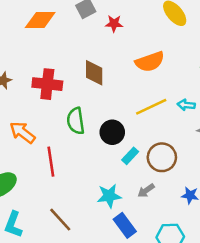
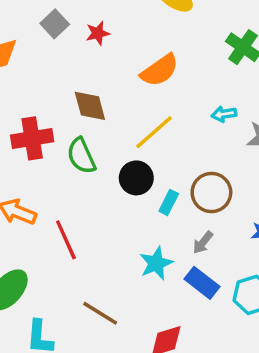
yellow line: (151, 107) -> (154, 132), moved
green semicircle: (76, 121) -> (81, 156), moved
blue rectangle: (125, 225) -> (202, 283), moved

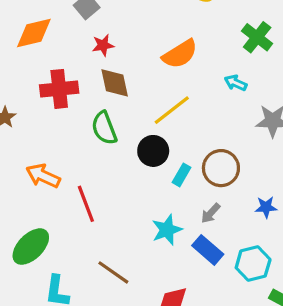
red star: (98, 33) -> (103, 45), moved
cyan arrow: (224, 114) -> (236, 83), moved, turned 30
red cross: (32, 138) -> (59, 89), moved

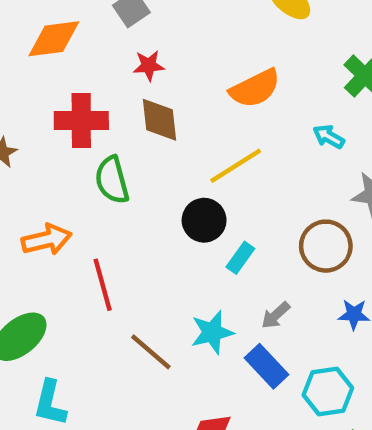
green semicircle: (104, 128) -> (112, 180), moved
brown circle: (221, 168) -> (326, 246), moved
orange arrow: (43, 176) -> (47, 240), turned 136
brown line: (113, 272) -> (151, 352), moved

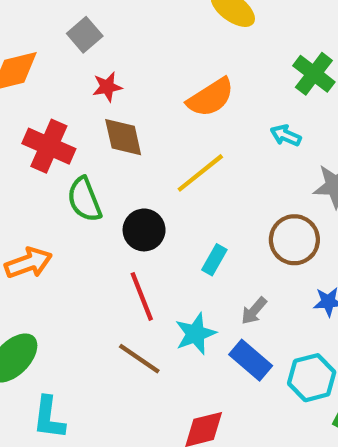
red cross: (81, 121) -> (49, 146), turned 30
black circle: (204, 220) -> (144, 230), moved
red line: (103, 285) -> (142, 296), moved

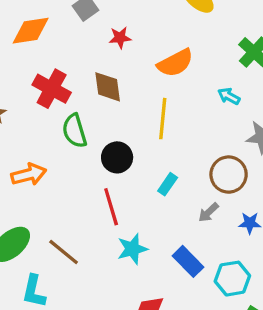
red star: (107, 87) -> (120, 38), moved
yellow line: (200, 173) -> (163, 119), turned -51
gray arrow: (254, 311) -> (208, 212), moved
cyan star: (195, 334) -> (132, 249), moved
brown line: (139, 359) -> (64, 252), moved

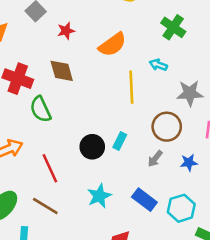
yellow line: (163, 119) -> (131, 87), moved
black circle: (117, 157) -> (92, 147), moved
red line: (111, 207) -> (50, 168), moved

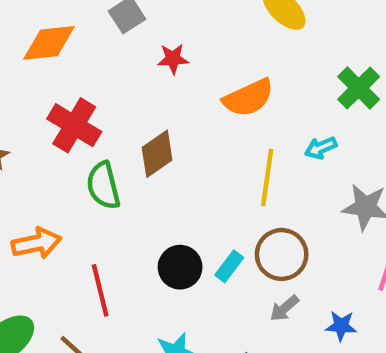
cyan arrow: (158, 65) -> (321, 148), turned -54
brown diamond: (62, 71) -> (157, 154), moved, turned 60
brown circle: (167, 127) -> (282, 254), moved

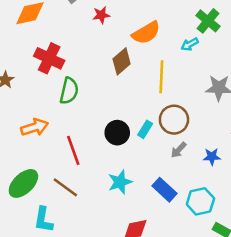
cyan arrow: (321, 148) -> (190, 44), moved
brown diamond: (157, 154) -> (122, 61), moved
green semicircle: (103, 185) -> (69, 91), turned -148

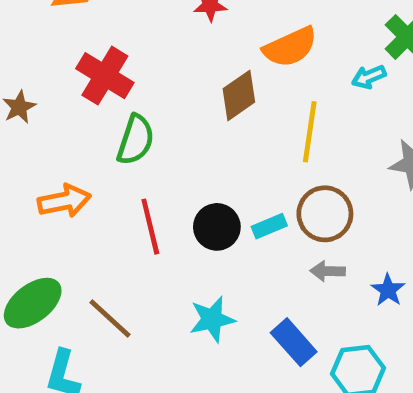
cyan rectangle: (145, 129) -> (269, 226), turned 30
red line: (73, 150) -> (150, 227), moved
gray arrow: (179, 150) -> (328, 271), turned 42
blue star: (212, 157) -> (388, 290), turned 30

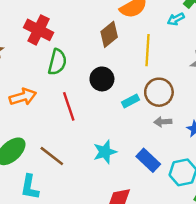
black circle: (217, 227) -> (102, 79), moved

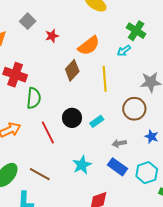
black circle: (102, 79) -> (72, 118), moved
brown circle: (159, 92) -> (134, 109), moved
gray arrow: (163, 122) -> (119, 143), moved

